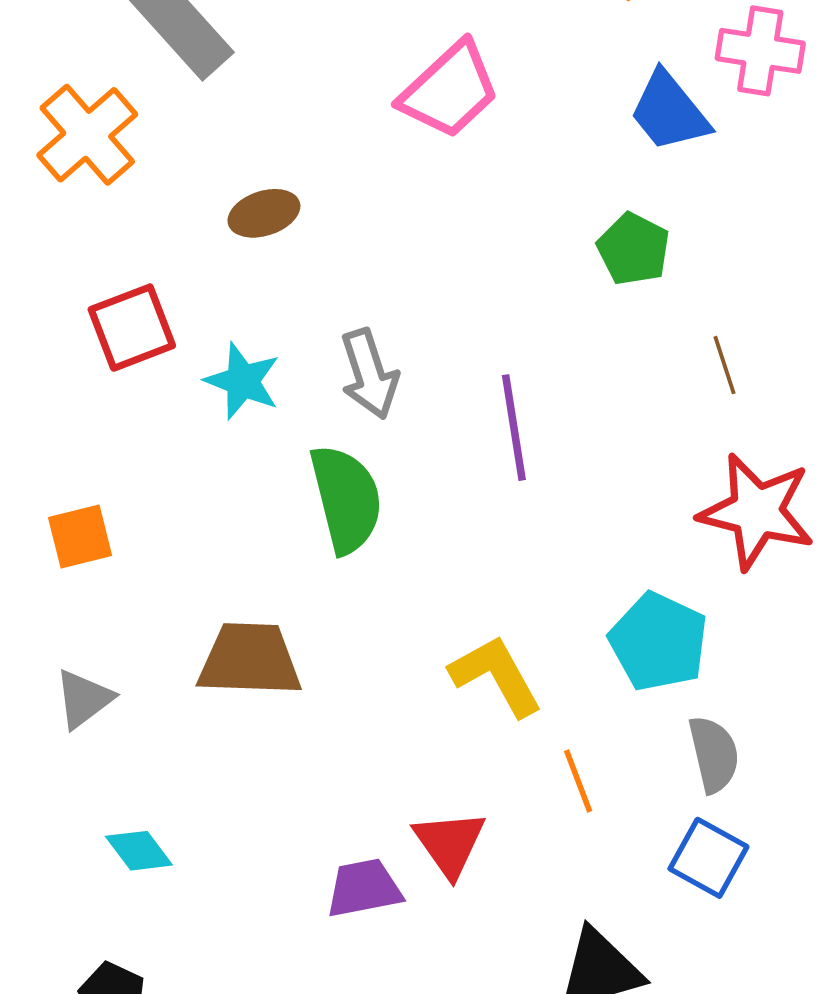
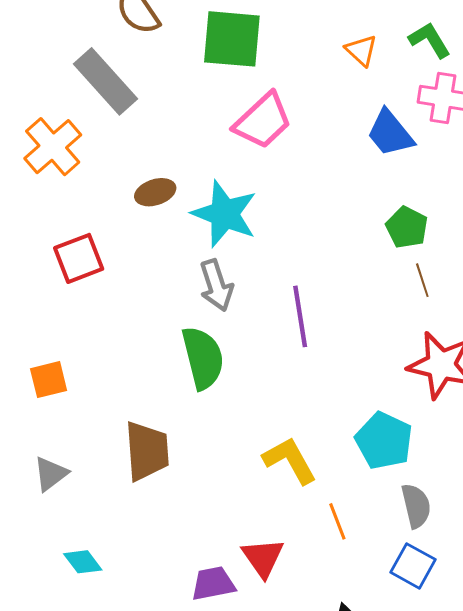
green pentagon: (633, 249) -> (407, 227), moved
cyan star: (243, 381) -> (225, 214), moved, size x1.5
brown trapezoid: (250, 660) -> (147, 451), turned 84

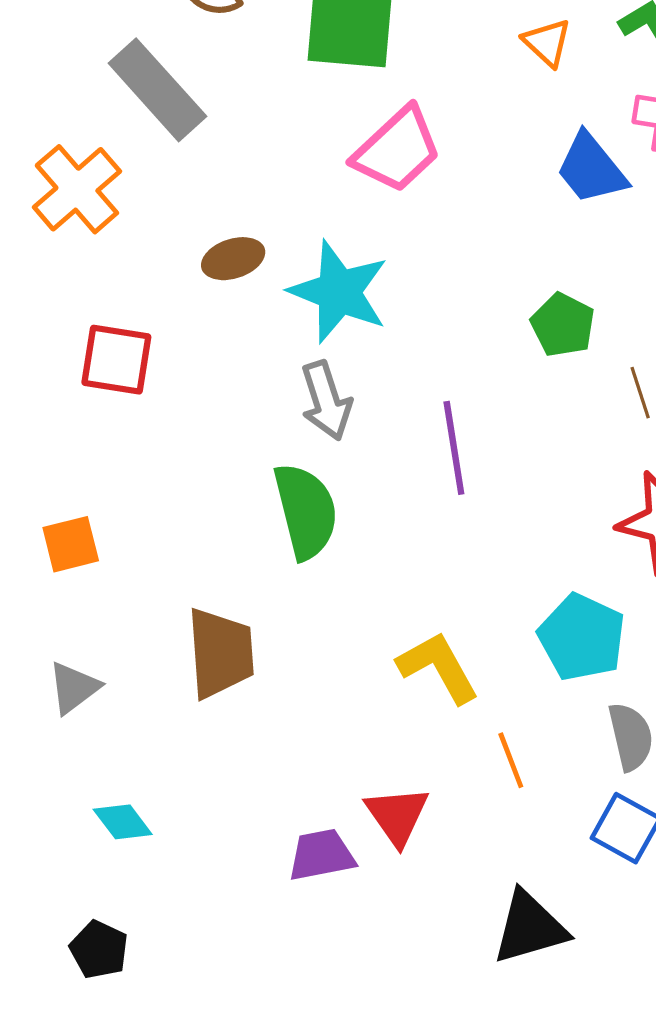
green pentagon: (407, 227) -> (563, 325), moved
red square: (79, 258) -> (116, 360), turned 30

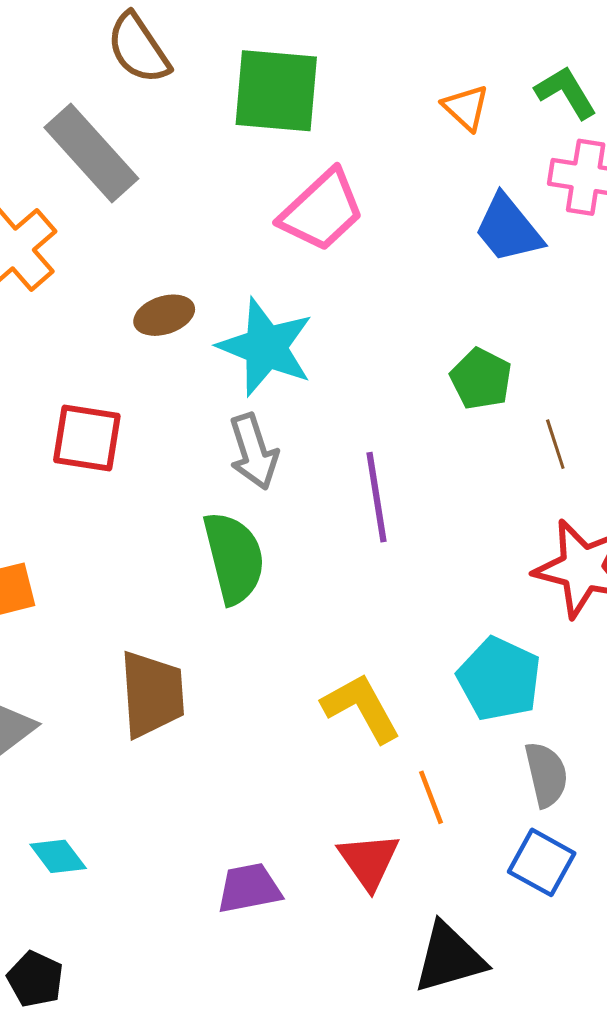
red square: (116, 360) -> (87, 438), moved
red triangle: (397, 816) -> (369, 861), moved

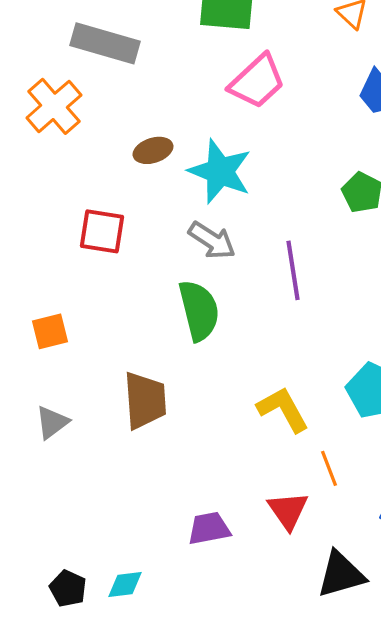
gray rectangle: (91, 153) -> (105, 43), turned -32
gray arrow: (254, 452) -> (212, 240), turned -39
cyan diamond: (58, 856) -> (125, 584), moved, turned -60

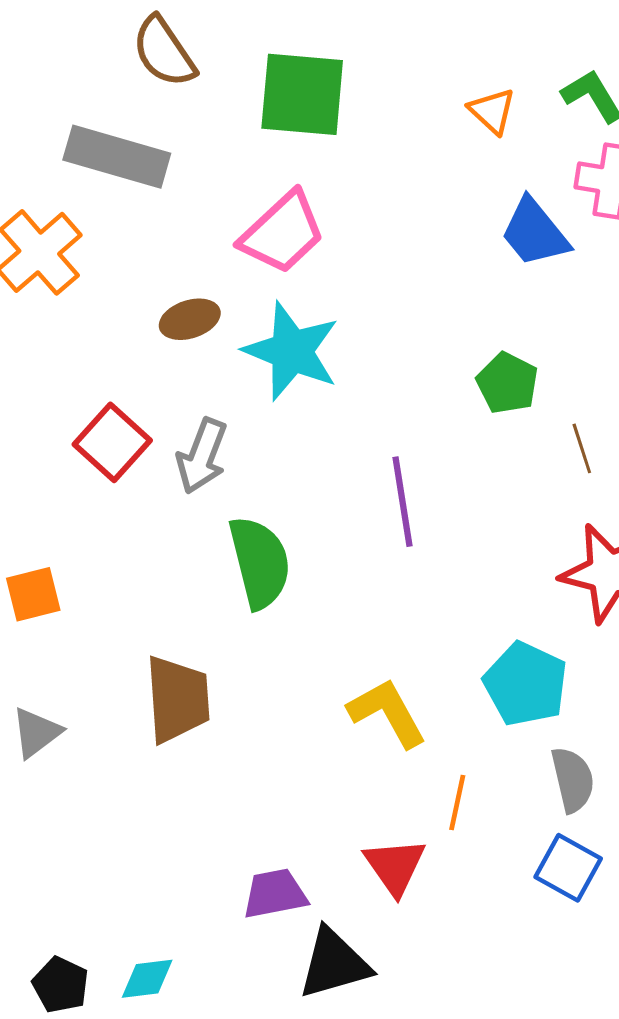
pink trapezoid: (257, 81) -> (282, 233), moved
red square: (102, 231) -> (112, 442), turned 33
gray arrow: (212, 240) -> (202, 456), moved, turned 78
orange line: (329, 468) -> (457, 802), turned 33
black triangle: (341, 574) -> (334, 964), moved

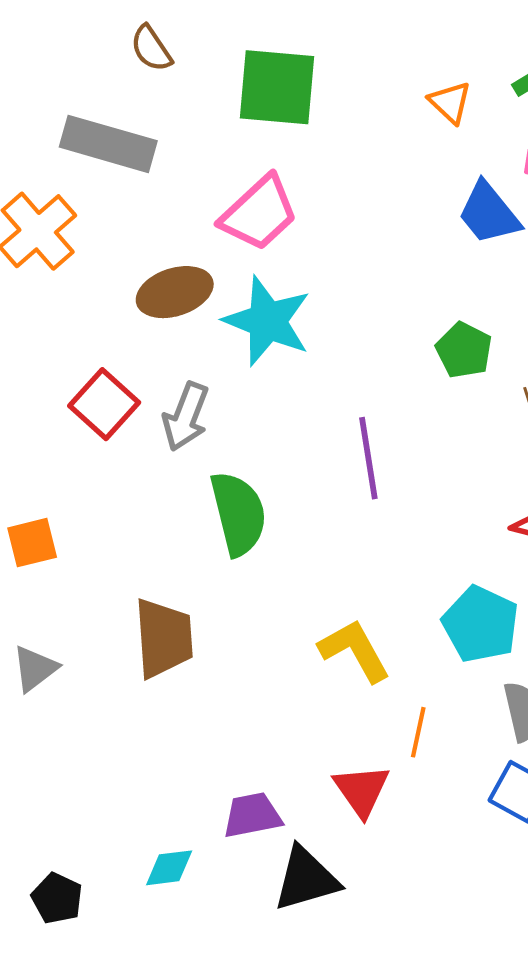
brown semicircle: (164, 52) -> (151, 48), size x0.7
brown ellipse: (190, 319) -> (175, 292), size x1.4
cyan diamond: (147, 979) -> (169, 868), moved

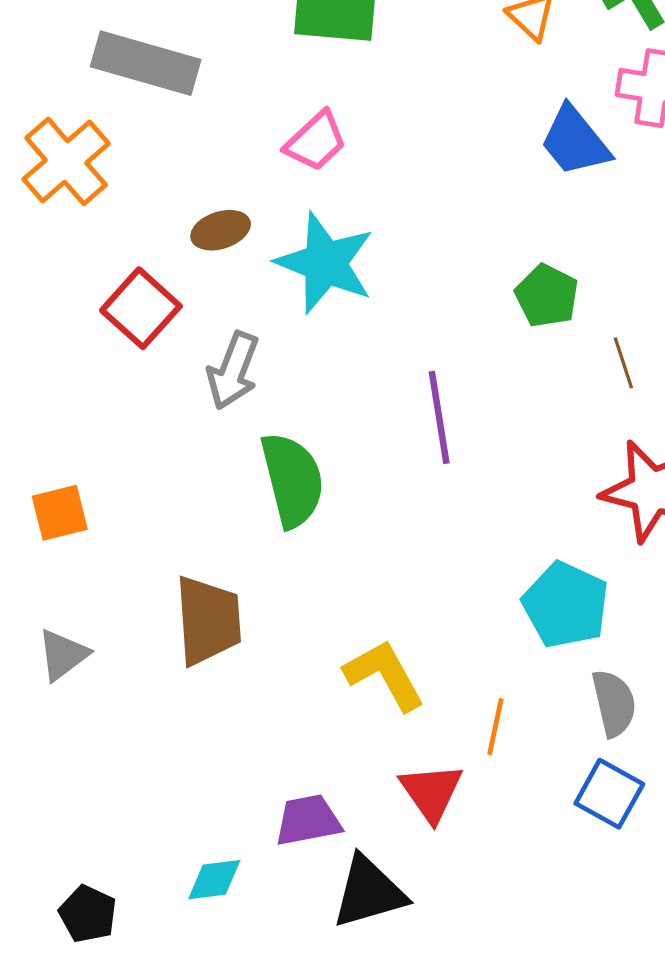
pink trapezoid: (259, 213) -> (316, 141), size x0.7
brown ellipse: (175, 292) -> (221, 230), size x0.7
red square: (104, 404) -> (141, 308), moved
yellow L-shape: (355, 651) -> (384, 675), moved

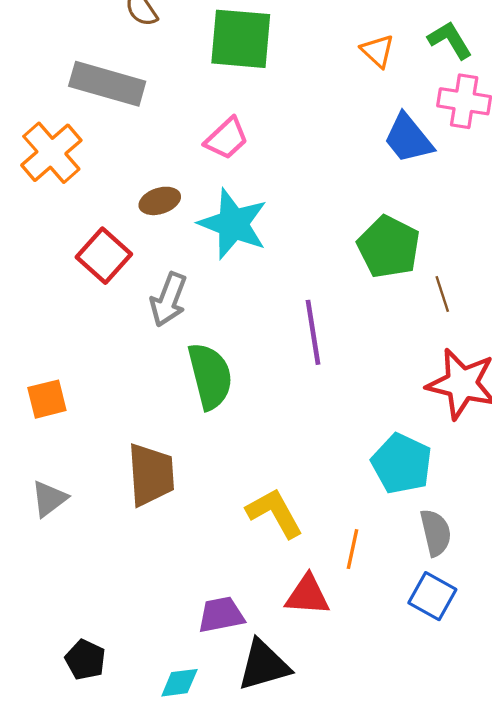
green pentagon: (547, 296) -> (389, 247), size x1.4
red triangle: (431, 792) -> (308, 595), turned -51
cyan diamond: (214, 880) -> (179, 683), moved
black pentagon: (88, 914) -> (85, 660), moved

